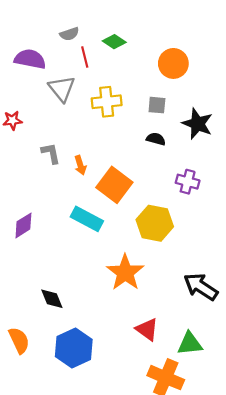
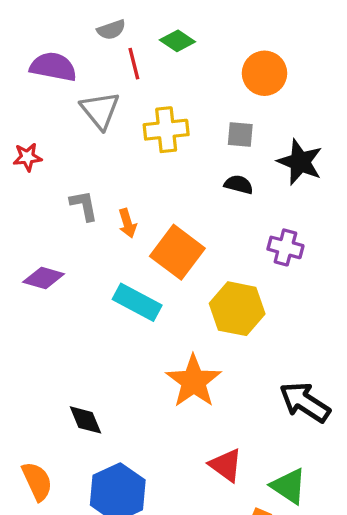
purple diamond: (23, 225) -> (44, 278), moved, turned 48
green triangle: (190, 344) -> (289, 486), turned 40

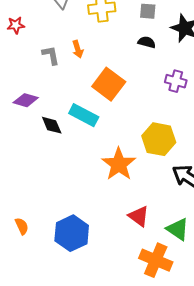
orange arrow: (127, 223) -> (78, 49), moved
yellow hexagon: (237, 309) -> (159, 139), moved
black diamond: (85, 420) -> (52, 125), moved
orange semicircle: (37, 481) -> (22, 226), size x0.7

